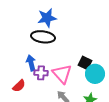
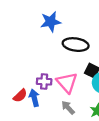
black ellipse: (43, 37) -> (76, 45), moved
blue arrow: (31, 63) -> (34, 98), moved

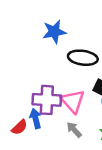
purple cross: (44, 81) -> (47, 100), size x1.6
red semicircle: (20, 96) -> (19, 127), moved

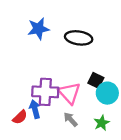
blue star: (54, 32) -> (38, 29), moved
black ellipse: (83, 58) -> (79, 38), moved

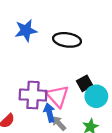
black square: (96, 80) -> (85, 83), turned 35
blue arrow: (35, 109) -> (49, 113), moved

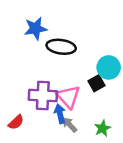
black ellipse: (67, 40) -> (61, 47), moved
cyan circle: (96, 96) -> (109, 67), moved

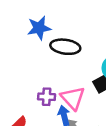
purple cross: (43, 95) -> (47, 97), size x0.6

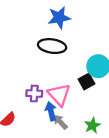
blue star: (39, 28) -> (59, 18), moved

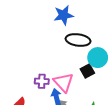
black ellipse: (52, 46) -> (78, 40), moved

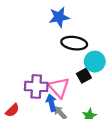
purple cross: (42, 81) -> (36, 86), size x1.5

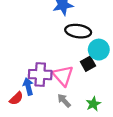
blue arrow: (51, 103) -> (28, 86), moved

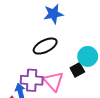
black ellipse: (78, 31) -> (45, 46), moved, turned -35

